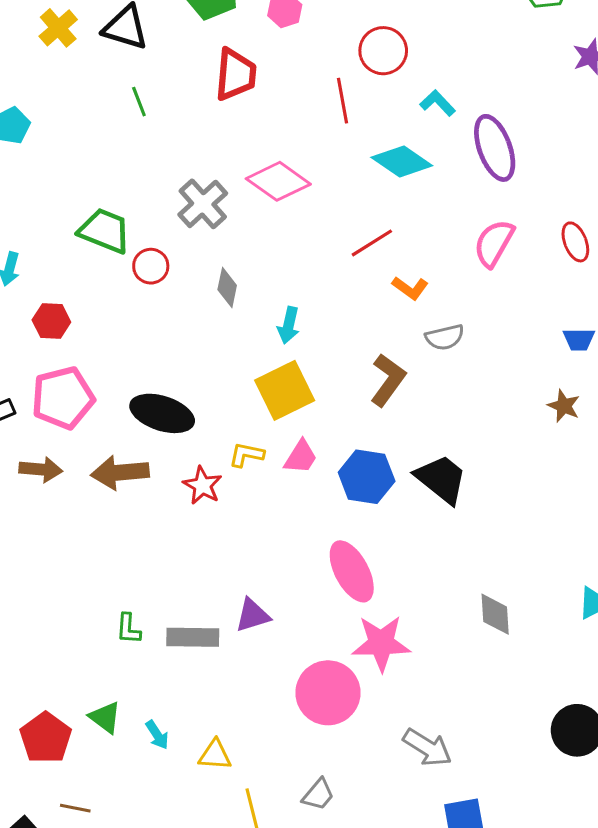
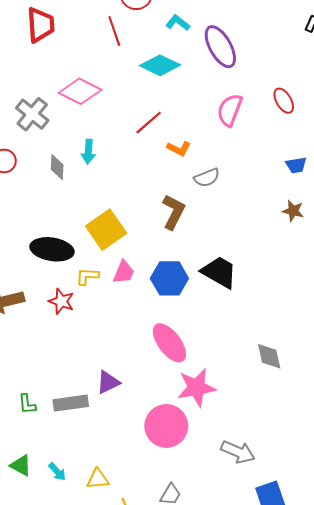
cyan arrow: (289, 325) -> (88, 152), moved
black ellipse: (162, 413) -> (52, 249), moved

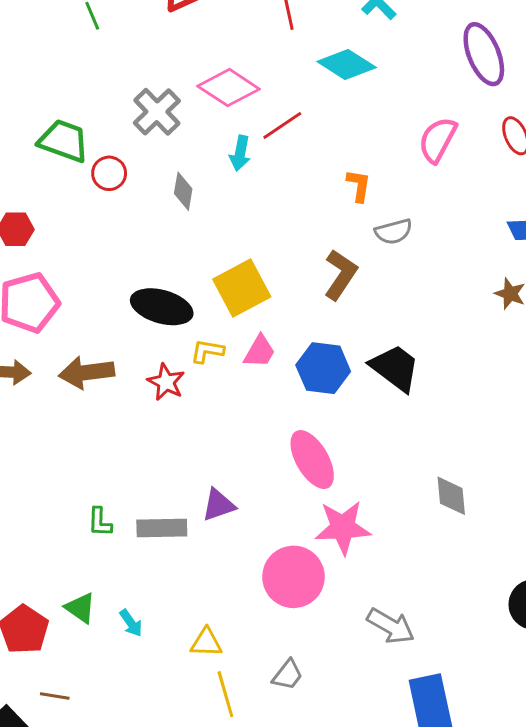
purple ellipse: (220, 47) -> (484, 54), moved
red line: (149, 123) -> (282, 125), moved
orange L-shape: (179, 148) -> (359, 186), turned -115
cyan arrow: (88, 152) -> (240, 153), moved
yellow triangle: (98, 479) -> (206, 643), moved

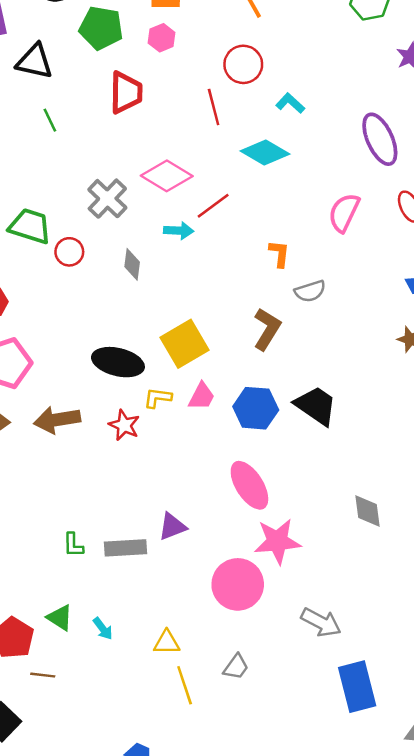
cyan arrow: (240, 153) -> (179, 231), turned -96
brown line: (55, 696) -> (43, 675), moved

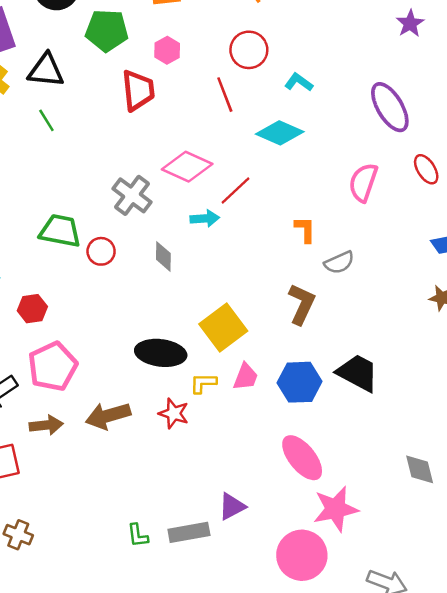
pink hexagon: (162, 38) -> (167, 50), moved
green line: (50, 120) -> (46, 120), moved

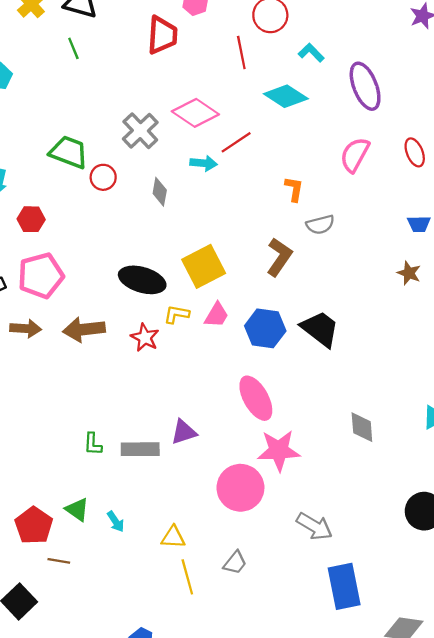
purple ellipse: (390, 107) -> (365, 86), moved

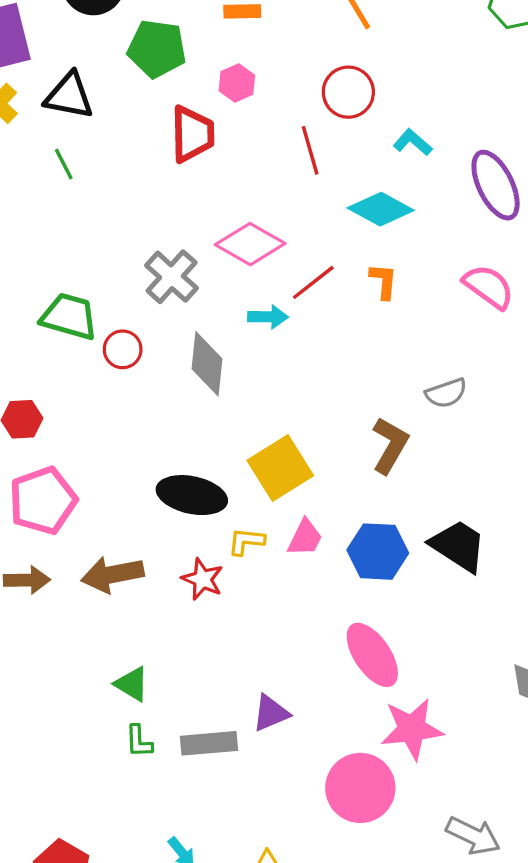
pink semicircle: (355, 155) -> (489, 287), turned 102
orange L-shape: (294, 189) -> (384, 281), moved
gray diamond: (160, 192) -> (207, 364), size x1.5
green triangle: (77, 510) -> (132, 684), moved

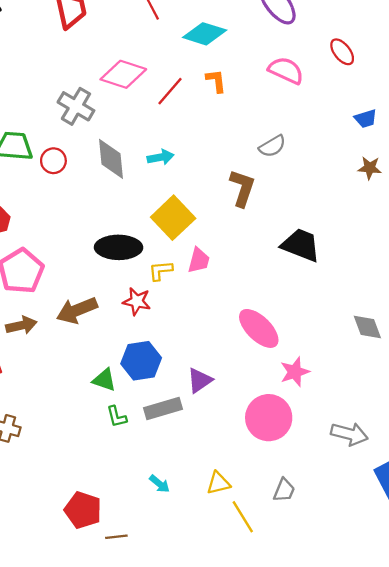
cyan arrow: (268, 317) -> (161, 157), moved
blue hexagon: (378, 552) -> (141, 361), moved
pink star: (412, 729) -> (295, 372), size x0.7

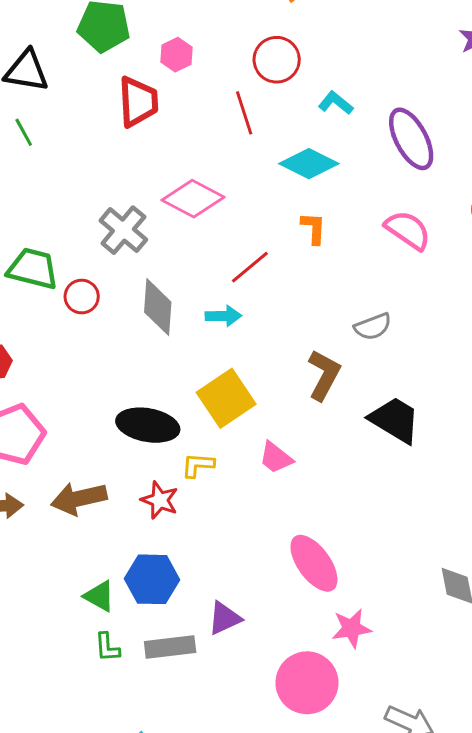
red line: (170, 91) -> (250, 267), moved
black trapezoid: (301, 245) -> (395, 420), moved
pink trapezoid: (199, 260) -> (276, 458), moved, turned 104

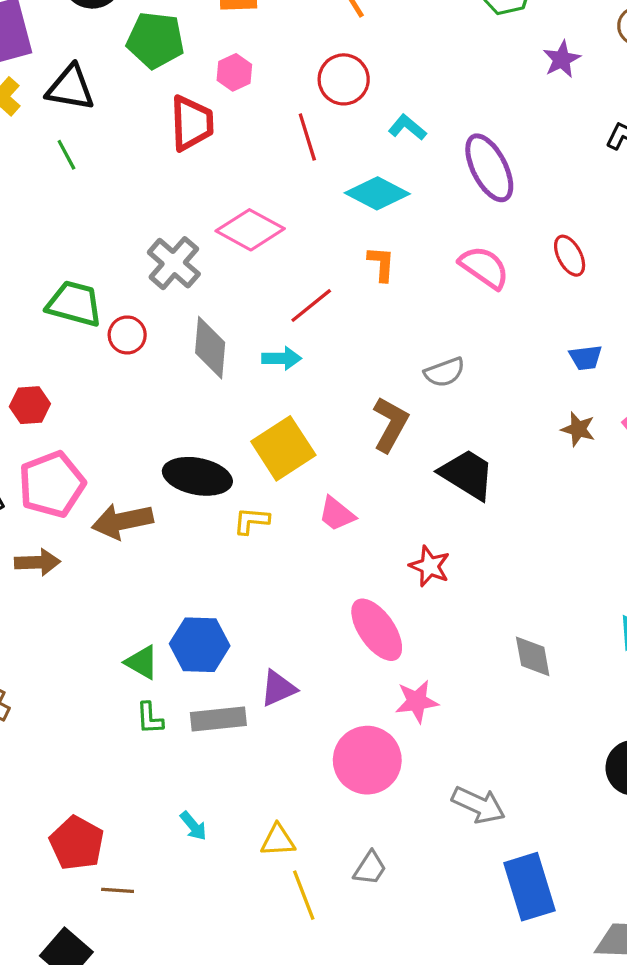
brown arrow: (79, 498) -> (122, 521), moved
red star: (160, 500) -> (430, 566), moved

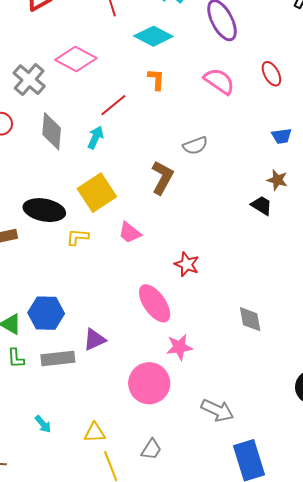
cyan arrow: (282, 358) -> (95, 138), turned -65
black trapezoid: (467, 474) -> (262, 205), moved, size x0.6

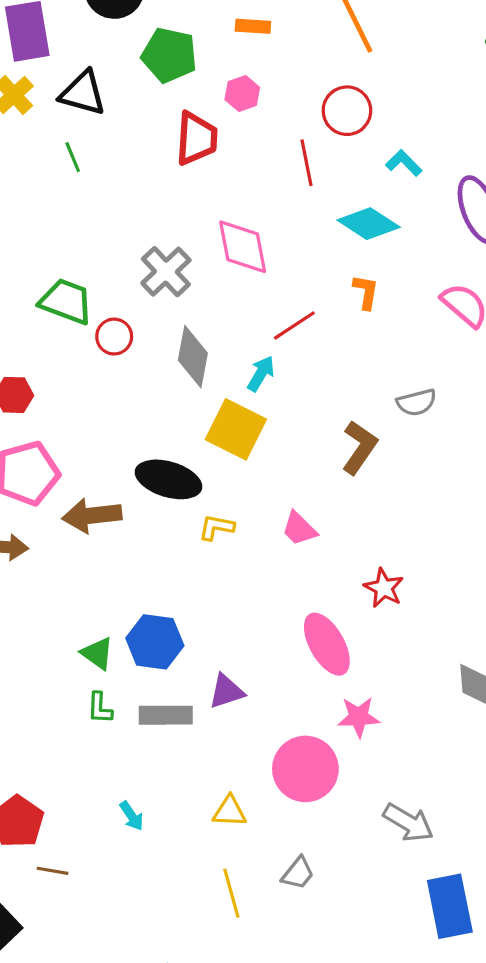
pink diamond: (76, 59) -> (243, 247), turned 45
yellow square: (97, 193) -> (236, 429), moved, turned -36
yellow triangle: (95, 433) -> (230, 811), moved

